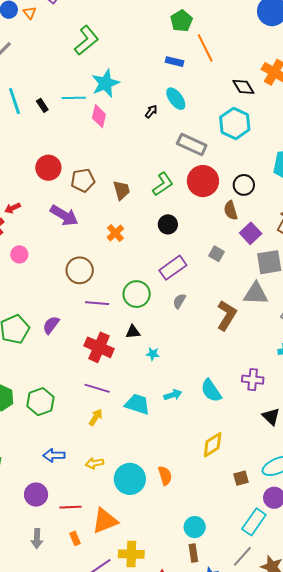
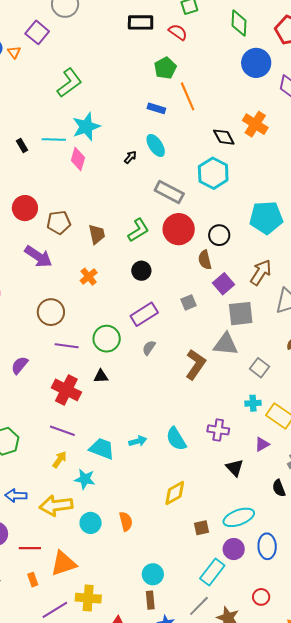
gray square: (217, 254) -> (189, 302), turned 35
cyan star: (153, 354) -> (85, 479), moved, size x1.5
yellow arrow: (95, 463) -> (56, 505), size x1.8
cyan circle: (130, 479) -> (91, 523), size x0.7

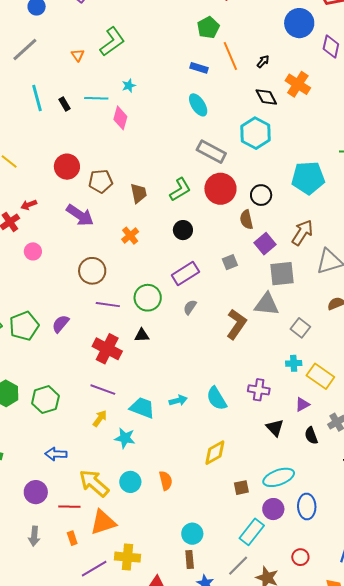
orange triangle: (14, 52) -> (78, 55), moved
cyan star: (86, 127) -> (129, 86), size x0.5
black arrow: (130, 157) -> (263, 61), moved
black semicircle: (279, 488) -> (311, 436), moved
yellow arrow: (56, 505) -> (94, 483), moved, turned 48

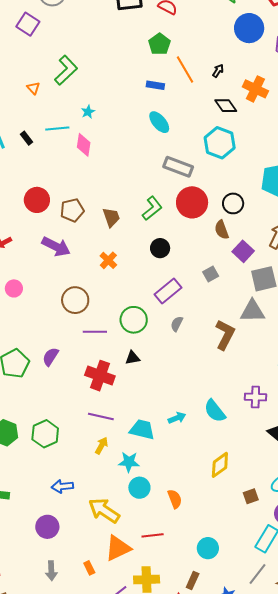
cyan circle: (130, 482) -> (139, 488), moved
red line: (69, 507) -> (153, 535), moved
brown rectangle: (190, 560) -> (193, 580), moved, turned 36

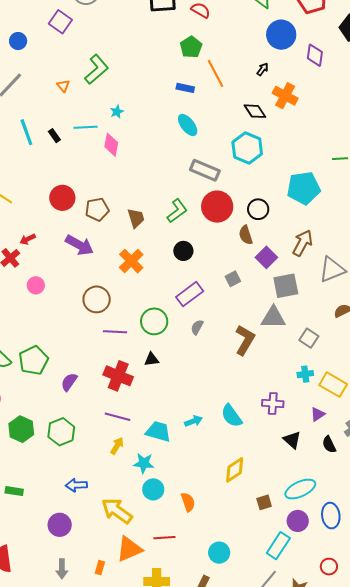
black arrow: (218, 71) -> (263, 69), moved
orange cross: (108, 260) -> (131, 261), size x1.4
purple semicircle: (50, 357) -> (69, 382), moved
orange rectangle: (89, 568) -> (100, 568), turned 40

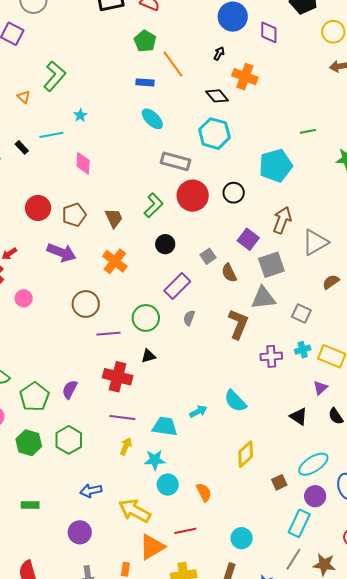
pink diamond: (111, 145) -> (83, 163), moved
brown semicircle: (246, 235) -> (229, 273), moved
gray square: (233, 279) -> (208, 256), moved
green pentagon: (33, 360) -> (34, 397), moved
purple cross: (273, 404) -> (271, 356), moved

